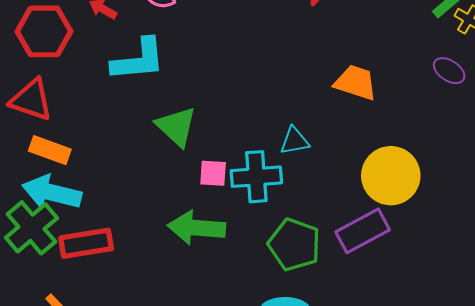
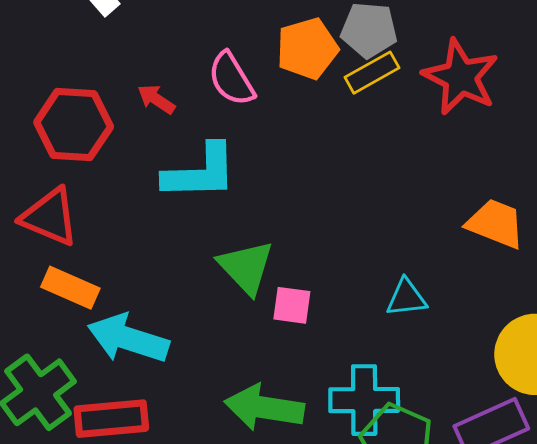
pink square: (213, 173) -> (292, 305), moved
cyan cross: (256, 177) -> (364, 400), moved
cyan arrow: (52, 193) -> (128, 339), moved

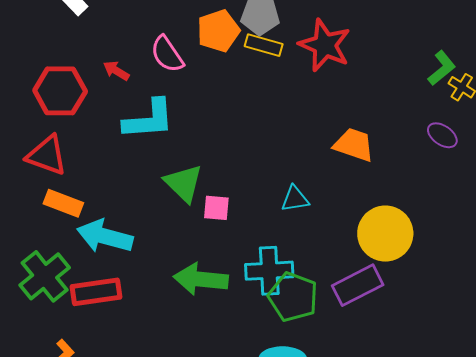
yellow rectangle: (372, 73) -> (264, 45), turned 48

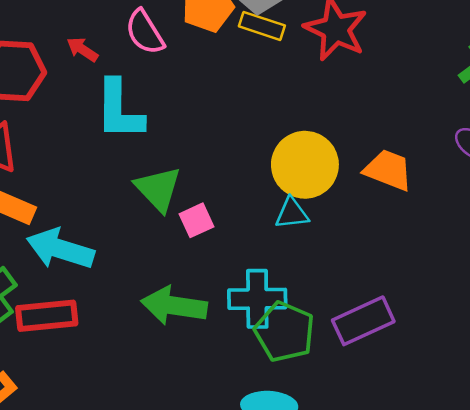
cyan L-shape: (149, 119) -> (119, 110), turned 92
orange trapezoid: (354, 145) -> (388, 170), moved
pink square: (216, 208) -> (196, 220), turned -32
yellow circle: (385, 234) -> (305, 165), moved

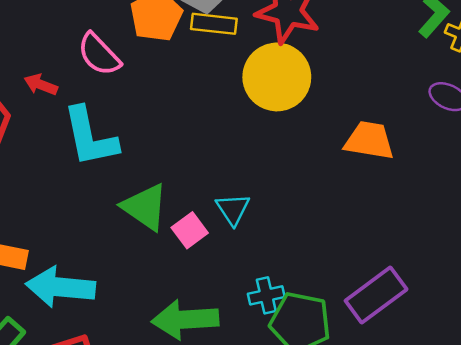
yellow circle: (305, 165) -> (277, 77), moved
cyan triangle: (292, 213) -> (233, 209), moved, turned -45
cyan cross: (257, 299) -> (266, 295), size x0.6

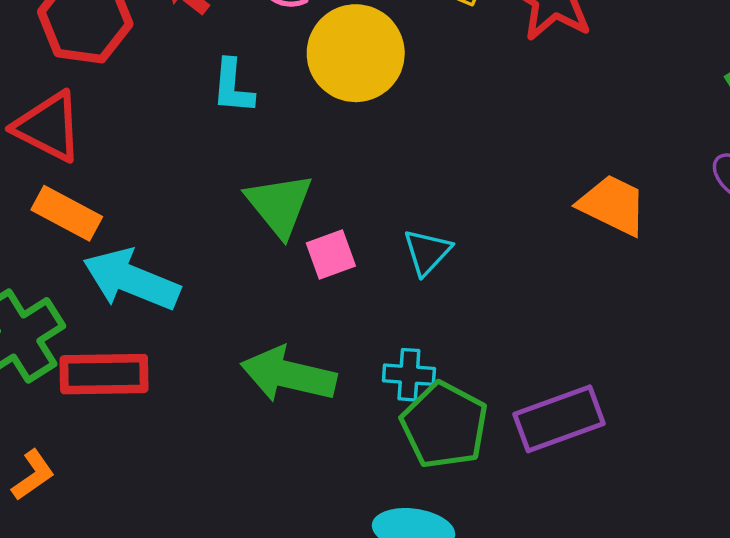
yellow circle: (277, 77) -> (356, 53), moved
cyan L-shape: (90, 137) -> (233, 86), size x0.6
cyan triangle: (233, 209) -> (427, 252), moved

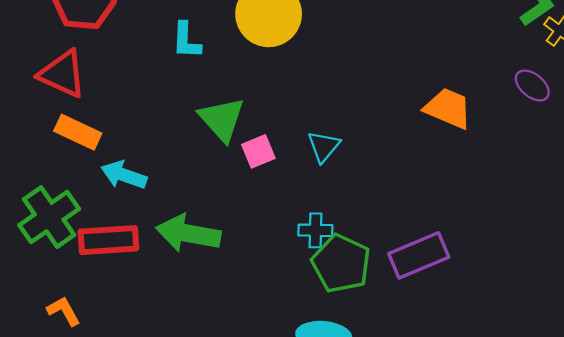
cyan arrow: (131, 280) -> (124, 175), size x0.7
green arrow: (288, 375) -> (188, 233), moved
orange L-shape: (33, 475) -> (64, 311), turned -81

